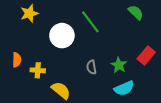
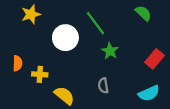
green star: (119, 65) -> (110, 51), moved
gray semicircle: (91, 67) -> (103, 86), moved
cyan semicircle: (124, 88) -> (149, 93), moved

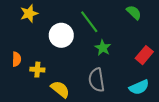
gray semicircle: (103, 86) -> (97, 80), size x1.6

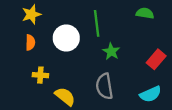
green semicircle: (134, 12) -> (145, 13), turned -35
green line: (89, 22) -> (97, 23), turned 30
orange semicircle: (17, 59) -> (30, 42), moved

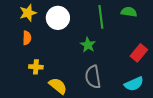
green line: (97, 23) -> (101, 17), moved
white circle: (66, 38) -> (58, 18), moved
green star: (111, 51) -> (88, 45), moved

